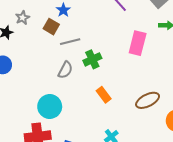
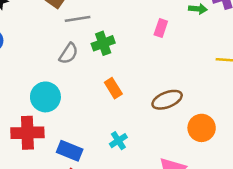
pink rectangle: (138, 43) -> (161, 28), size x0.6

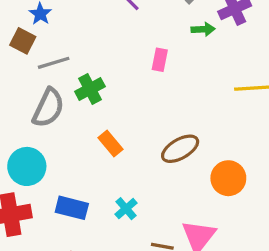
gray semicircle: (69, 53) -> (48, 108), size x1.4
blue rectangle: (70, 151) -> (72, 208), moved

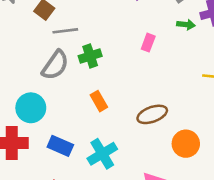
cyan cross: (126, 209) -> (102, 154), size x1.6

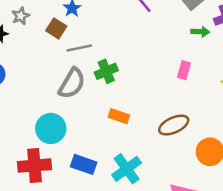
pink rectangle: (148, 43) -> (184, 70), moved
orange rectangle: (99, 101) -> (119, 116), turned -36

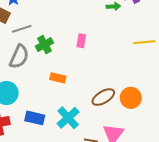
pink rectangle: (184, 70) -> (81, 41), moved
brown ellipse: (174, 125) -> (103, 97), moved

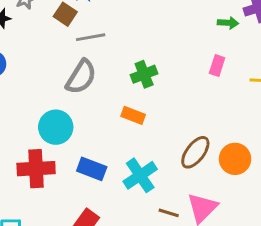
pink rectangle: (81, 41) -> (217, 65), moved
green cross: (44, 45) -> (144, 74), moved
brown ellipse: (103, 97) -> (195, 152), turned -30

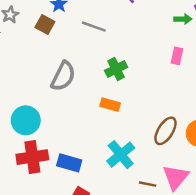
gray line: (91, 37) -> (94, 27), moved, turned 35
cyan circle: (56, 127) -> (26, 120), moved
blue rectangle: (92, 169) -> (69, 163), moved

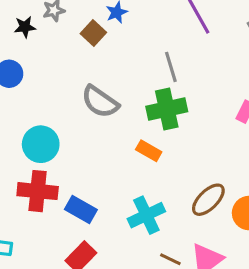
gray line: (94, 27) -> (171, 67), moved, turned 40
green cross: (116, 69) -> (167, 109), size x1.4
gray semicircle: (63, 76) -> (100, 102), turned 84

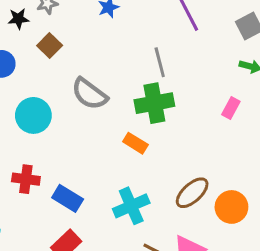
brown square: (93, 33) -> (50, 46), moved
cyan circle: (41, 144) -> (33, 115), moved
red cross: (38, 191) -> (26, 179), size x0.7

